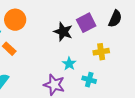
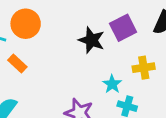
cyan star: (69, 64) -> (112, 84), moved

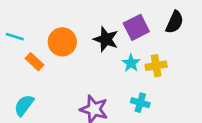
orange circle: (26, 24) -> (62, 42), moved
cyan star: (112, 84) -> (131, 63), moved

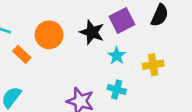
yellow cross: (156, 66) -> (153, 65), moved
cyan cross: (140, 103) -> (117, 89), moved

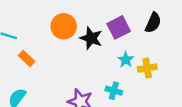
orange circle: (49, 35) -> (64, 26), moved
cyan star: (117, 56) -> (126, 60), moved

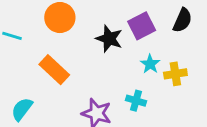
orange circle: (64, 26) -> (60, 18), moved
orange rectangle: (27, 58) -> (54, 70), moved, size x1.5

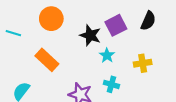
cyan star: (150, 64) -> (107, 55), moved

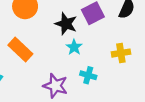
cyan star: (107, 55) -> (74, 47), moved

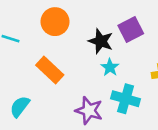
cyan cross: (88, 75) -> (126, 99), size x1.5

